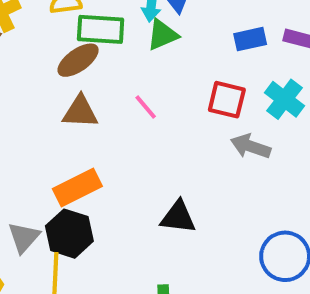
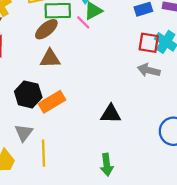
red square: (227, 100) -> (149, 43), moved
pink line: (146, 107) -> (83, 22), moved
black hexagon: (69, 234) -> (28, 94), moved

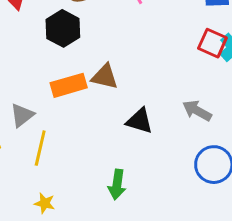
brown triangle: (50, 59) -> (105, 77), moved
gray arrow: (149, 70) -> (197, 111), moved
black hexagon: (28, 94) -> (63, 28), moved

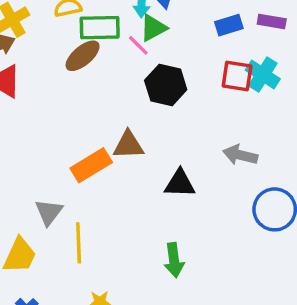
black hexagon: (63, 28) -> (166, 85), moved

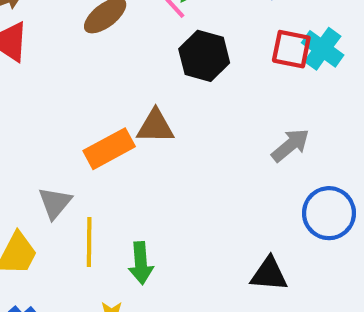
gray arrow: (240, 155) -> (290, 145), turned 124
black triangle: (180, 183) -> (269, 274), moved
green arrow: (174, 260) -> (141, 263), moved

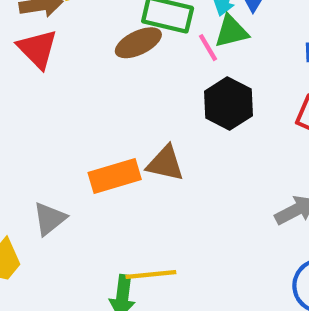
yellow line: (89, 242) -> (151, 274), moved, turned 72

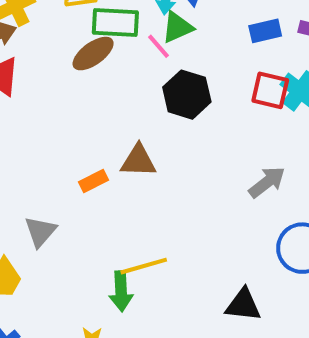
orange rectangle: (115, 176) -> (94, 181), size x0.6

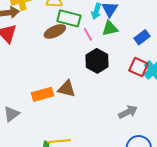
green triangle: (177, 27) -> (110, 28), moved
blue rectangle: (265, 31) -> (142, 37), turned -35
orange rectangle: (94, 181) -> (43, 94), size x1.5

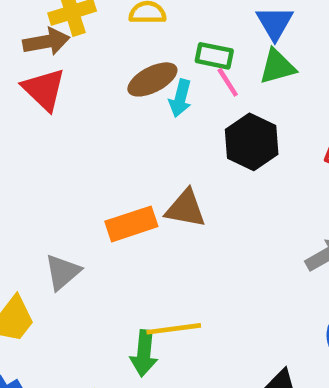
cyan arrow: (96, 11) -> (180, 98), moved
green rectangle: (69, 18) -> (214, 56), moved, size x0.7

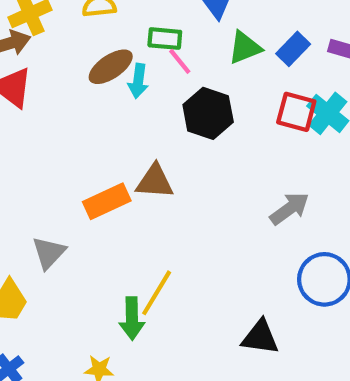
green triangle: (277, 67) -> (245, 48), moved
yellow line: (174, 329) -> (157, 293), turned -45

